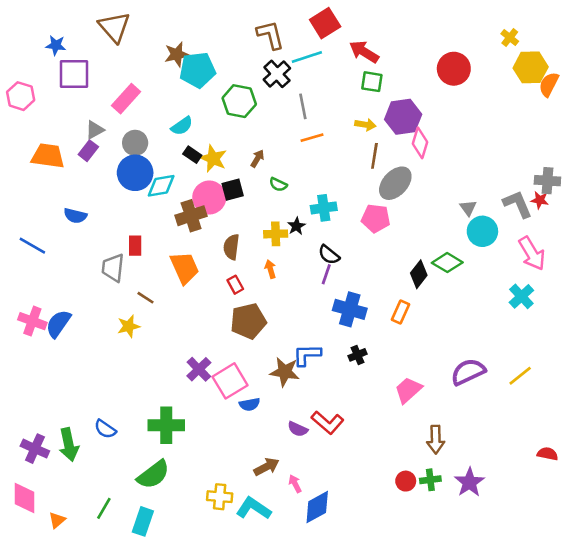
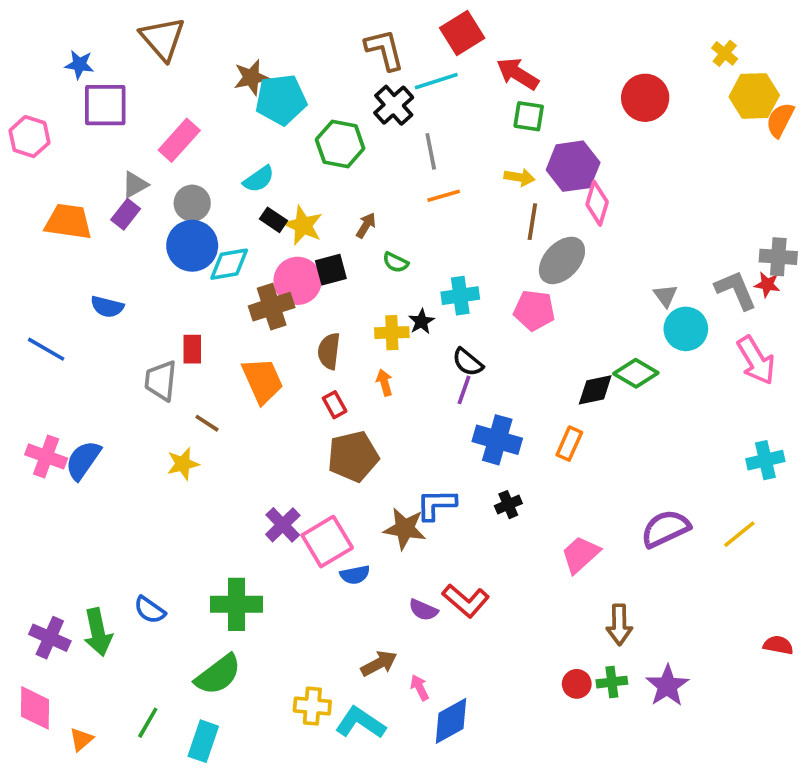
black diamond: (419, 274) -> (595, 390), turned 40
cyan cross: (521, 296) -> (765, 460), moved, turned 30

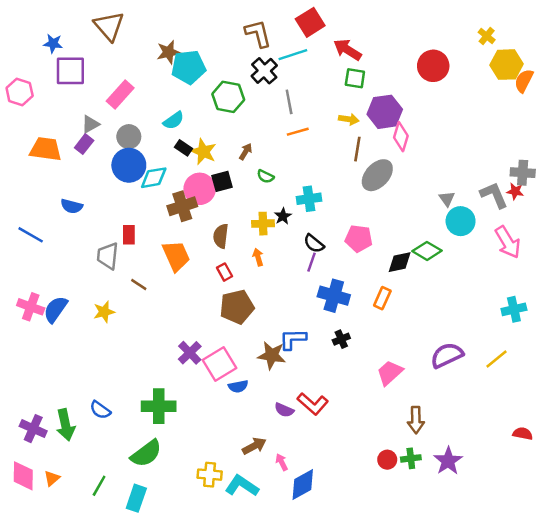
pink pentagon: (534, 310) -> (359, 239), moved
yellow star: (183, 464) -> (104, 312), moved
orange triangle: (81, 739) -> (52, 478), moved

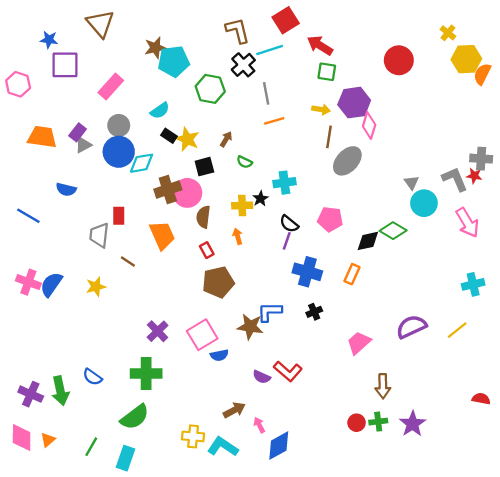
gray triangle: (90, 124) -> (83, 145), moved
pink circle: (200, 189) -> (187, 193), moved
purple cross: (190, 353) -> (158, 331), moved

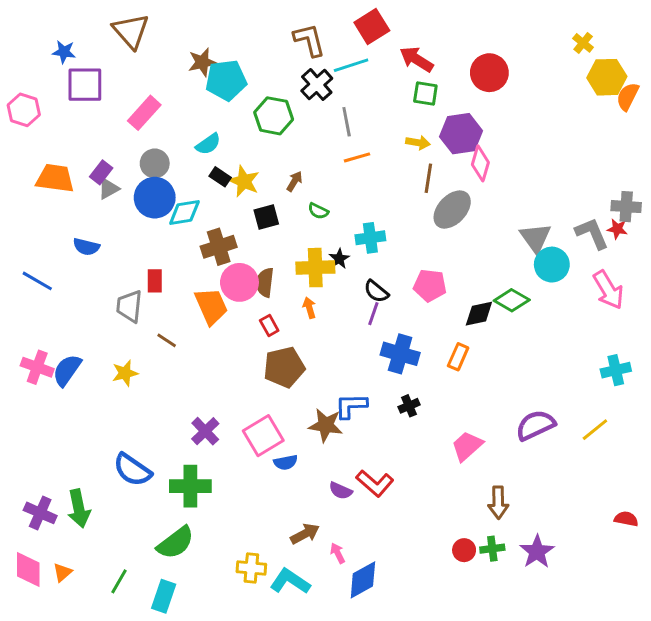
red circle: (399, 60) -> (489, 73), moved
gray triangle: (411, 183) -> (535, 238), size x1.6
pink circle: (187, 193) -> (239, 282), moved
yellow cross: (242, 205) -> (315, 268), size x1.4
blue semicircle: (92, 377) -> (132, 470), moved, size x1.5

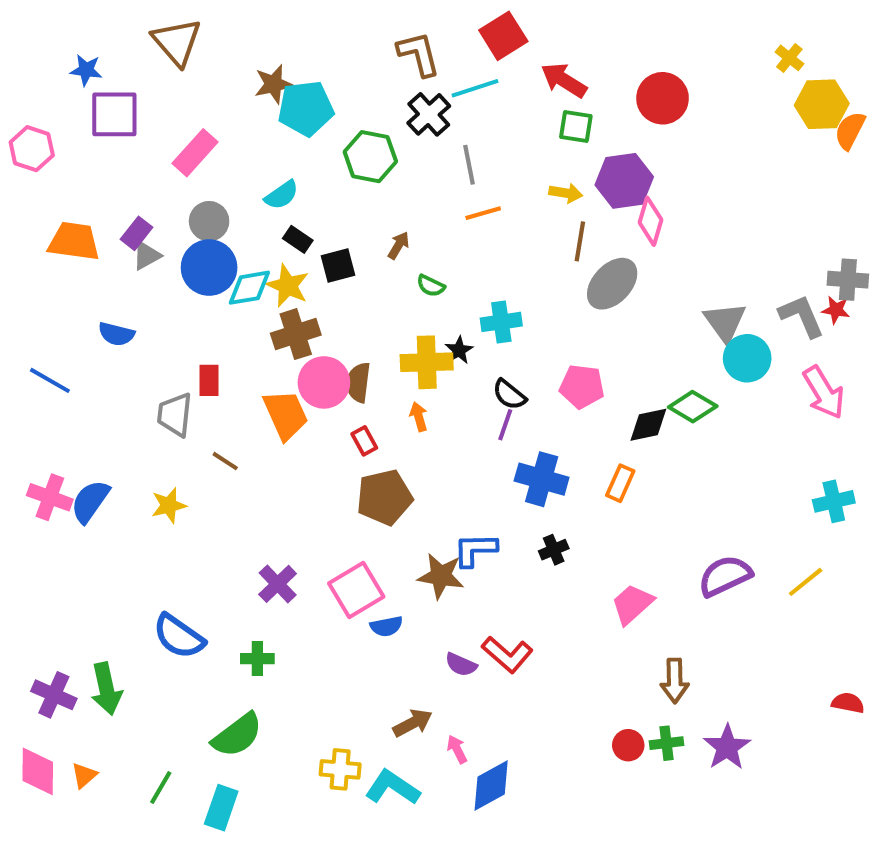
yellow star: (244, 181) -> (288, 286), moved
black square: (266, 217) -> (338, 266), moved
green cross: (190, 486) -> (257, 659), size x0.6

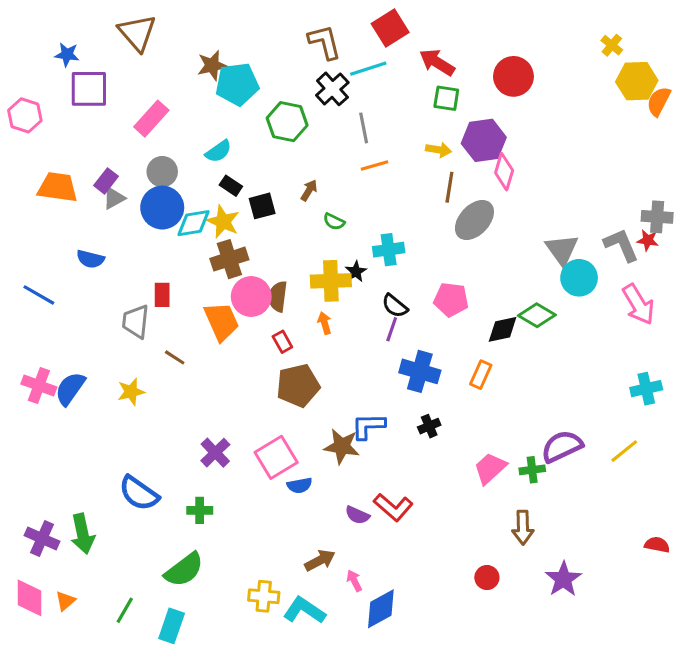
green cross: (667, 743) -> (532, 470), moved

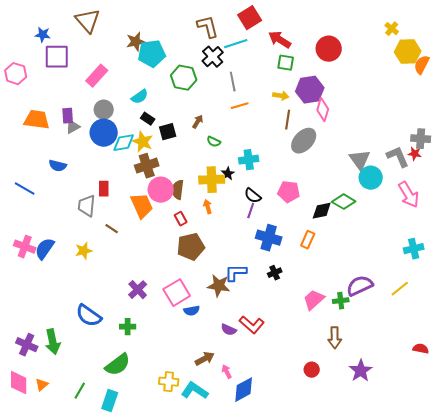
purple rectangle: (106, 181) -> (68, 116), turned -42

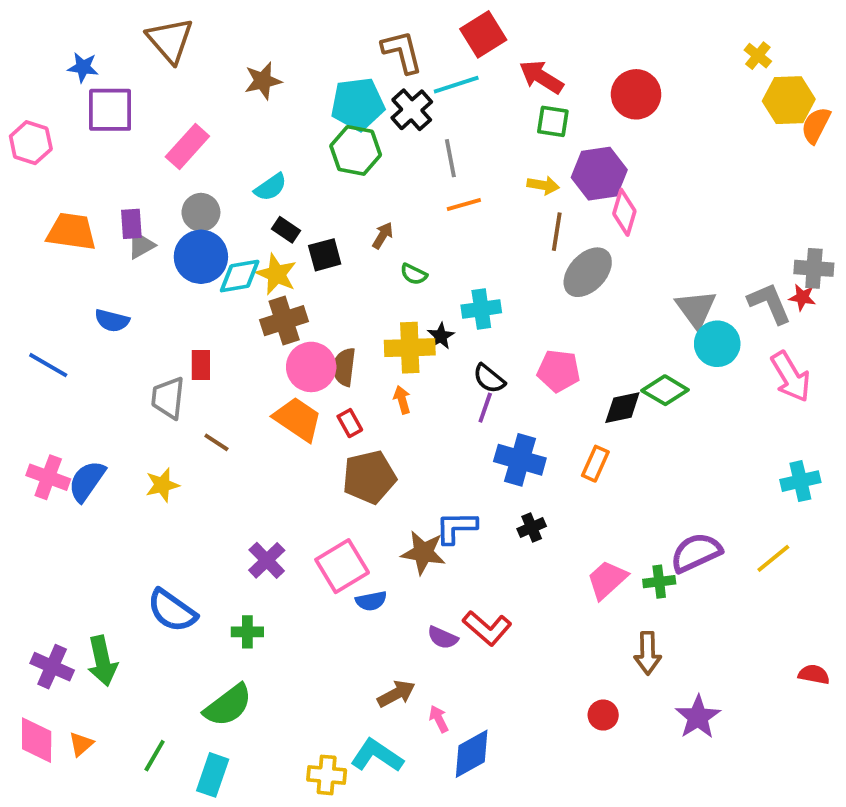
cyan pentagon: (152, 54) -> (358, 104), moved
orange trapezoid: (142, 206) -> (298, 419), moved, turned -32
yellow cross: (169, 382) -> (327, 775), moved

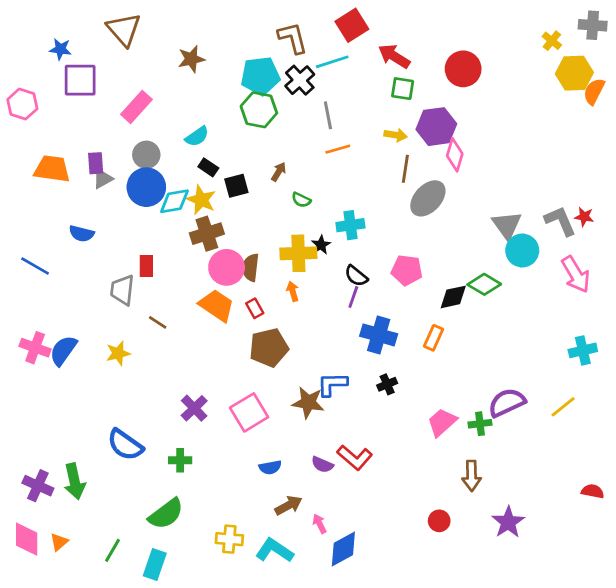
gray cross: (814, 268) -> (593, 25), moved
blue semicircle: (371, 601) -> (270, 467), moved
yellow cross: (327, 775) -> (229, 539), moved

